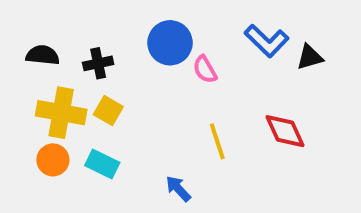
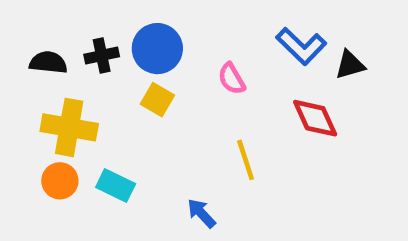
blue circle: (170, 43) -> (157, 49), moved
black cross: (98, 63) -> (102, 56), moved
yellow square: (108, 111) -> (157, 100), moved
red diamond: (285, 131) -> (315, 118), moved

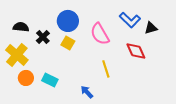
black cross: (102, 56) -> (43, 37), moved, turned -32
pink semicircle: (232, 79) -> (100, 34), size x1.6
yellow cross: (69, 127) -> (17, 55), moved, turned 30

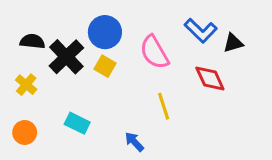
black cross: (43, 37) -> (66, 57), size x1.6
yellow cross: (17, 55) -> (26, 85), size x0.6
orange circle: (26, 78) -> (25, 132), moved

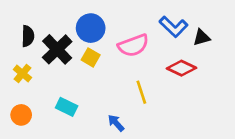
black semicircle: (32, 41) -> (28, 36), turned 85
pink semicircle: (154, 52) -> (133, 45), turned -80
red diamond: (210, 78) -> (181, 68), turned -40

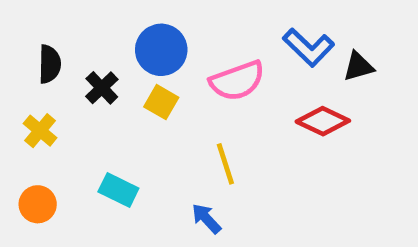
black cross: (57, 49) -> (102, 88), size x0.6
yellow line: (141, 92) -> (225, 164), moved

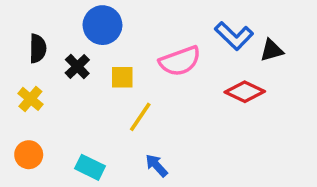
blue circle: (161, 50) -> (102, 25), moved
yellow square: (161, 102) -> (122, 77), turned -30
yellow line: (225, 164) -> (140, 117), moved, turned 52
cyan rectangle: (118, 190) -> (90, 167), moved

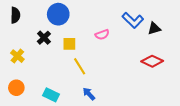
black semicircle: (38, 48) -> (15, 15), moved
pink semicircle: (180, 61) -> (102, 35), size x0.6
red diamond: (245, 92) -> (152, 61), moved
yellow line: (140, 117) -> (80, 66), turned -66

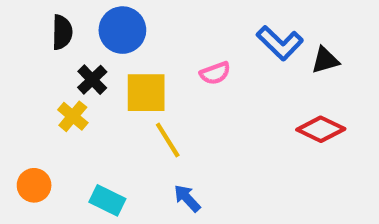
black semicircle: (15, 15) -> (62, 32), moved
yellow square: (69, 44) -> (146, 93), size x1.5
yellow cross: (17, 56) -> (73, 116), moved

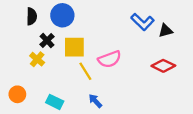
pink semicircle: (215, 73) -> (110, 59), moved, size x1.5

